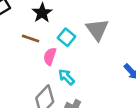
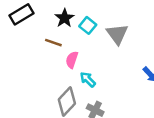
cyan square: (66, 37) -> (88, 25), moved

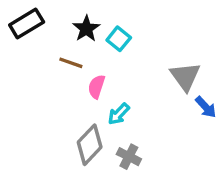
gray triangle: (117, 34) -> (185, 76), moved
cyan arrow: (88, 79) -> (119, 114), turned -91

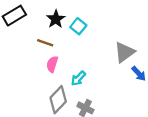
gray triangle: (185, 76) -> (124, 52), turned 30
pink semicircle: (96, 87) -> (52, 64), moved

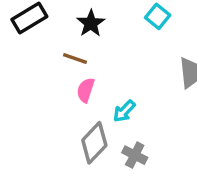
cyan square: (78, 26) -> (158, 16), moved

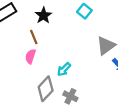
brown line: (75, 58) -> (34, 37), turned 48
pink semicircle: (86, 90) -> (30, 56), moved

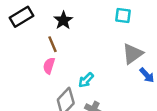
cyan square: (84, 11) -> (123, 16), moved, turned -32

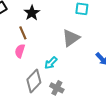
gray triangle: (133, 54) -> (71, 38), moved

